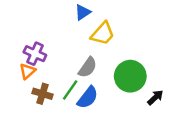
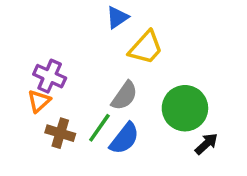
black arrow: (155, 98) -> (206, 144), moved

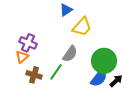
blue semicircle: (124, 138) -> (99, 78), moved

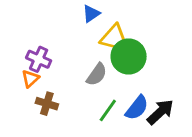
green circle: (104, 61) -> (129, 57), moved
green line: (56, 72) -> (108, 110), moved
black arrow: (116, 81) -> (160, 112), size x1.5

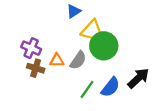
orange triangle: (30, 79) -> (57, 60), moved, turned 40
brown cross: (47, 104) -> (36, 68), moved
black arrow: (160, 112) -> (138, 78), moved

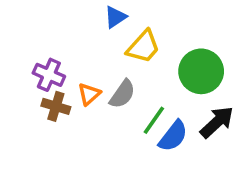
green circle: (104, 46) -> (201, 71), moved
orange triangle: (57, 60) -> (89, 94), turned -40
green line: (87, 89) -> (154, 120), moved

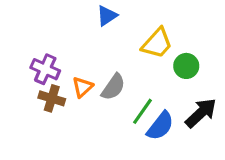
yellow trapezoid: (143, 47) -> (157, 43), moved
green circle: (201, 71) -> (186, 66), size x0.6

